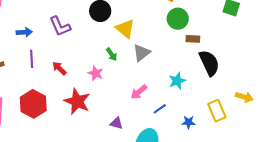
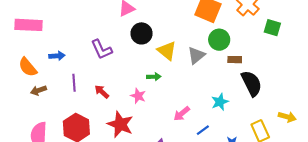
blue arrow: (24, 32) -> (57, 56), moved
gray triangle: (142, 53) -> (196, 55), moved
green arrow: (112, 54) -> (154, 77), turned -56

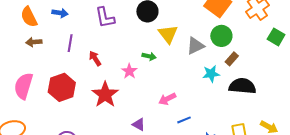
brown rectangle: (235, 60) -> (232, 59), turned -64
black semicircle: (252, 83) -> (242, 86), turned -72
cyan star: (220, 102) -> (211, 74), moved

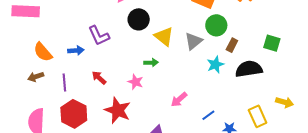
blue arrow: (60, 13) -> (76, 50), moved
orange semicircle: (29, 17) -> (43, 52), moved
green square: (276, 37) -> (272, 43), moved
purple line: (70, 43) -> (64, 82), moved
blue line: (184, 120) -> (208, 115), moved

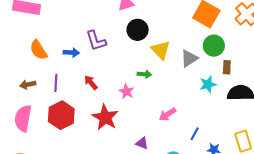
brown rectangle: (232, 45) -> (227, 67), turned -32
brown arrow: (36, 77) -> (28, 85), moved
blue line: (208, 115) -> (195, 134), turned -32

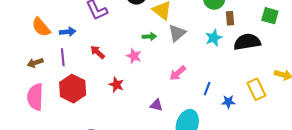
blue arrow: (71, 53) -> (68, 32), moved
gray triangle: (189, 58) -> (177, 33), moved
red star: (105, 117) -> (116, 85), size x0.6

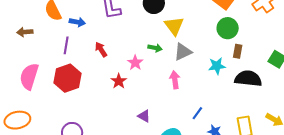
brown arrow: (35, 63) -> (25, 32), moved
pink arrow: (178, 73) -> (175, 80), moved, turned 108
red star: (116, 85) -> (119, 81), moved

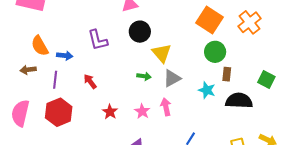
brown arrow: (25, 32) -> (28, 70), moved
pink star: (135, 63) -> (142, 111), moved
cyan star: (217, 66) -> (207, 90), turned 30

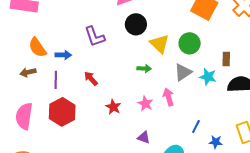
green circle: (215, 52) -> (190, 43), moved
gray triangle: (172, 78) -> (183, 72), moved

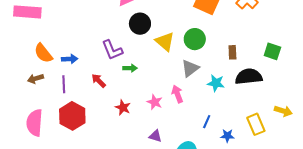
purple L-shape: (95, 37) -> (112, 50), moved
green arrow: (144, 69) -> (130, 68), moved
cyan star: (208, 77) -> (216, 83), moved

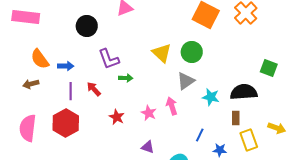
black circle: (140, 24) -> (87, 26), moved
brown rectangle: (232, 52) -> (236, 118), moved
purple line: (64, 84) -> (71, 91), moved

